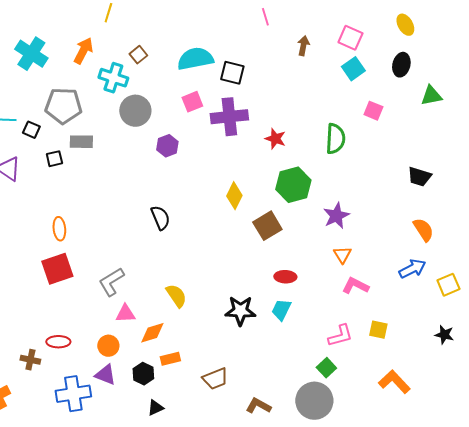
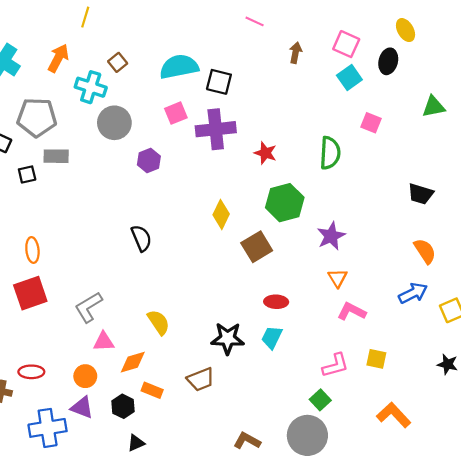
pink line: (265, 17) -> (255, 21), turned -48
black ellipse: (401, 65) -> (388, 61), moved
orange rectangle: (170, 359) -> (152, 390), turned 36
brown trapezoid: (215, 379) -> (201, 379), moved

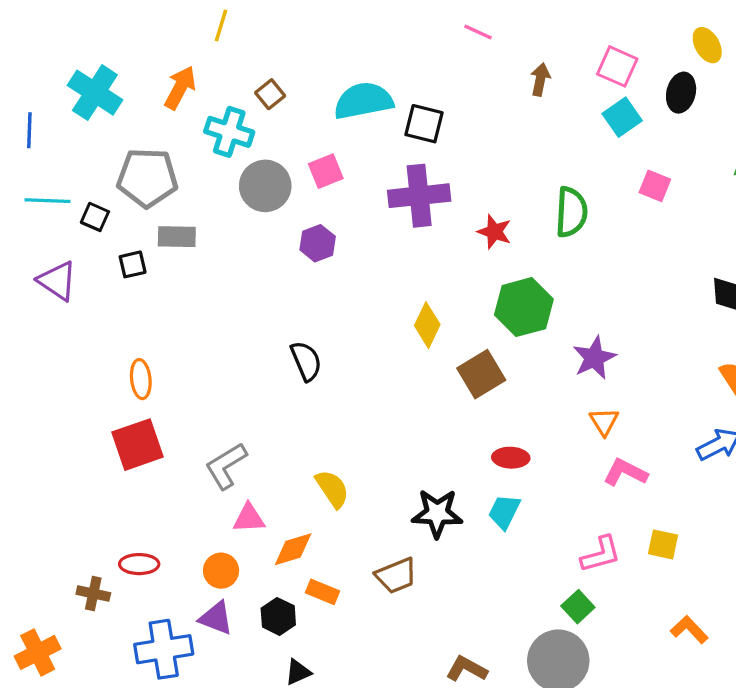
pink square: (176, 113) -> (326, 171), moved
green semicircle: (330, 153) -> (571, 212), moved
orange L-shape: (394, 415) -> (689, 630), size x0.7

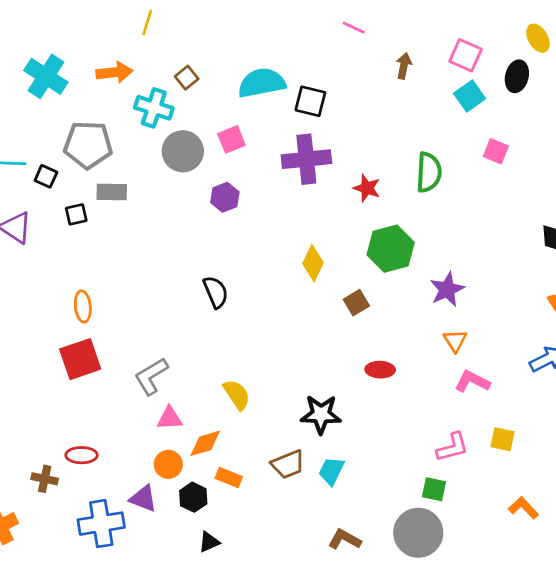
orange arrow: (180, 88) -> (114, 72), turned 56
brown square: (481, 374) -> (356, 303), size x0.7
cyan trapezoid: (504, 512) -> (331, 471), moved
orange circle: (221, 571) -> (168, 464), moved
green square: (578, 607) -> (434, 489), turned -35

